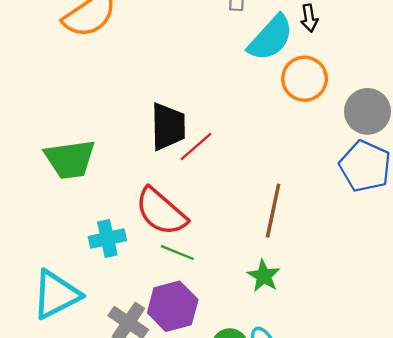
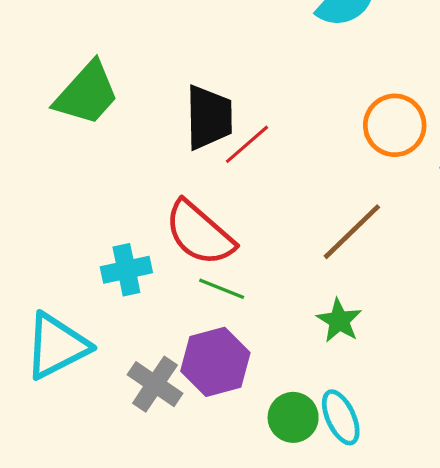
orange circle: (305, 79) -> (395, 125), moved
green trapezoid: (70, 159) -> (87, 94), moved, turned -40
brown line: (273, 211) -> (352, 232), turned 34

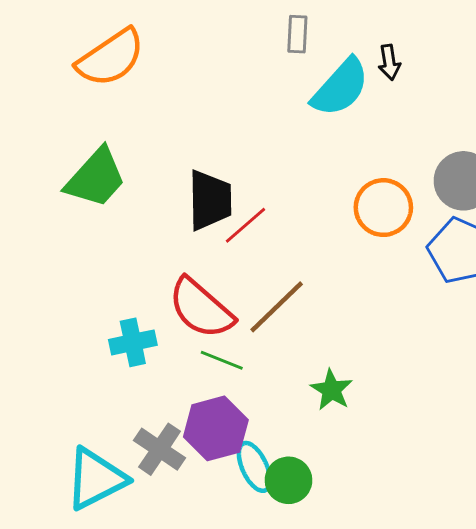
brown line: (352, 232) -> (277, 307), moved
cyan triangle: (57, 346) -> (96, 479), moved
cyan ellipse: (341, 417) -> (254, 467), moved

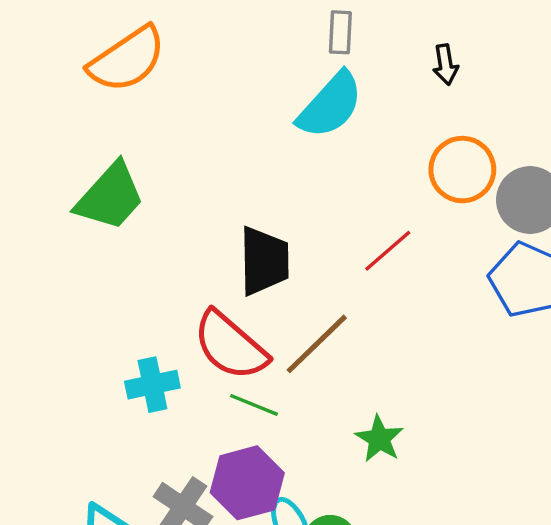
cyan semicircle: (340, 87) -> (330, 105), moved
black trapezoid: (210, 200) -> (264, 261), moved
orange circle: (383, 208) -> (462, 170), moved
red line: (246, 225) -> (388, 251), moved

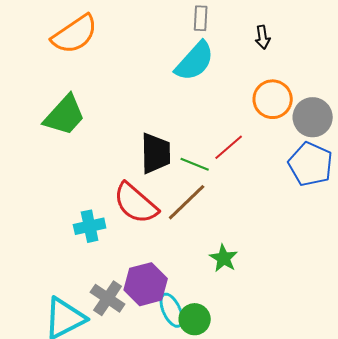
green line: (254, 405) -> (195, 164), moved

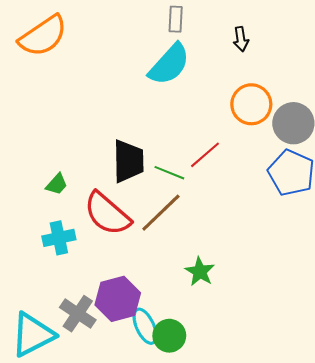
green trapezoid: (65, 115) -> (57, 184), moved, size x0.5

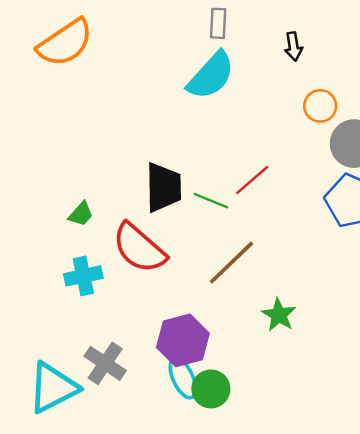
orange circle: (251, 104) -> (320, 106), moved, size x0.7
brown line: (161, 213) -> (232, 263), moved
green star: (200, 272) -> (279, 315), moved
purple hexagon: (118, 299) -> (183, 340), moved

